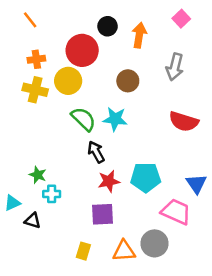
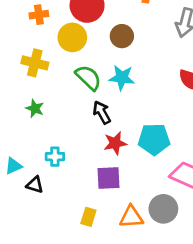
brown circle: (128, 81) -> (122, 36), moved
yellow cross: (35, 90) -> (35, 63), moved
green star: (38, 175) -> (35, 108), moved

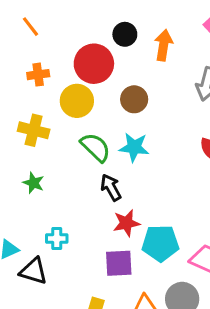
cyan pentagon: (154, 139) -> (160, 243), moved
black triangle: (35, 185) -> (34, 271), size x1.4

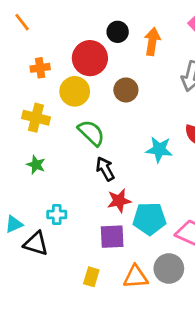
orange line: (30, 27) -> (22, 22), moved
cyan star: (134, 147) -> (159, 149), moved

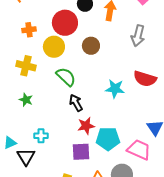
black triangle: (36, 244) -> (26, 157), turned 42

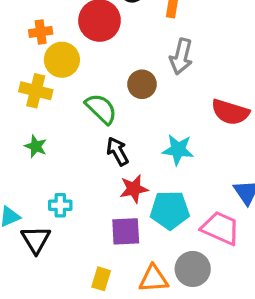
gray arrow: (138, 36) -> (181, 56), moved
brown circle: (91, 46) -> (142, 84), moved
yellow circle: (54, 47) -> (62, 60), moved
cyan star: (115, 89) -> (178, 150), moved

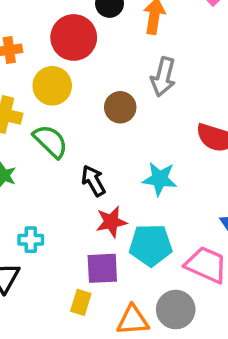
yellow circle: (62, 60) -> (52, 86), moved
green semicircle: (101, 109) -> (50, 141), moved
yellow rectangle: (101, 279) -> (81, 302), moved

